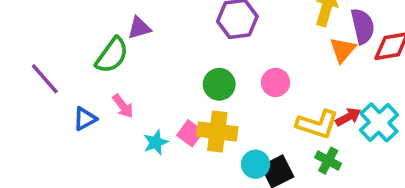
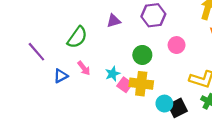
purple triangle: (139, 28) -> (114, 21), moved
pink circle: (275, 82) -> (177, 45), moved
cyan star: (156, 142) -> (113, 74), moved

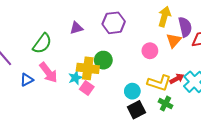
pink circle: (177, 45) -> (150, 51), moved
pink arrow: (84, 68) -> (48, 73), size x1.5
yellow cross: (141, 84) -> (88, 68), moved
cyan circle: (164, 104) -> (132, 91), moved

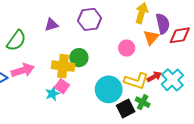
pink arrow: (48, 73) -> (23, 70), turned -70
cyan star: (75, 78) -> (52, 94), moved
cyan circle: (132, 91) -> (109, 89), size x1.6
black square: (136, 110) -> (126, 108), moved

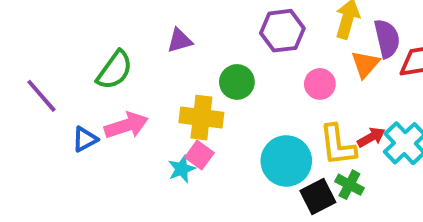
purple hexagon: (90, 19) -> (282, 31), moved
green circle: (79, 58) -> (237, 82), moved
yellow L-shape: (136, 81) -> (338, 145), turned 65

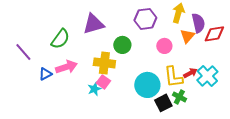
purple triangle: (180, 41) -> (93, 24), size x1.6

